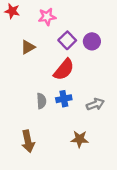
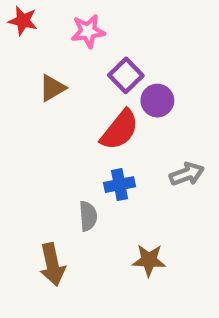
purple circle: (92, 41) -> (157, 101), moved
gray semicircle: (41, 101) -> (88, 216), moved
gray arrow: (95, 104) -> (187, 174), moved

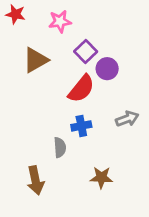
brown triangle: (52, 88) -> (36, 60), size x1.4

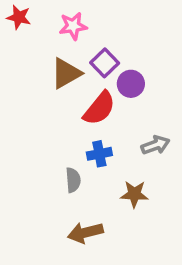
brown triangle: (36, 60) -> (66, 73), moved
brown star: (101, 177) -> (134, 194), moved
brown arrow: (36, 180) -> (85, 233), moved, turned 88

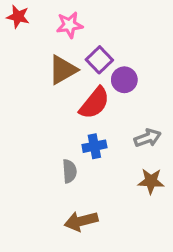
brown star: (134, 194) -> (151, 181), moved

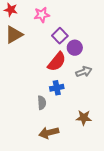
brown triangle: (63, 70) -> (14, 35), moved
gray arrow: (148, 138) -> (84, 72), moved
brown star: (151, 181) -> (84, 118), moved

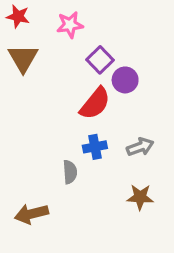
brown triangle: (14, 35) -> (23, 58), turned -30
gray arrow: (84, 72) -> (140, 147), moved
brown arrow: (49, 133) -> (31, 214), moved

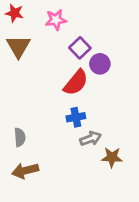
gray arrow: (140, 147) -> (91, 139), moved
gray semicircle: (70, 172) -> (20, 137), moved

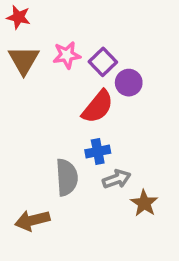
pink star: (56, 20) -> (67, 55), moved
gray semicircle: (20, 137) -> (67, 177), moved, size x1.5
brown star: (112, 157) -> (144, 203), turned 30

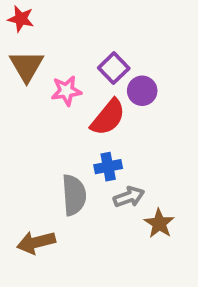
pink star: (67, 55) -> (66, 91), moved

